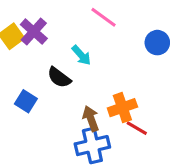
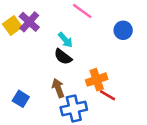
black semicircle: (59, 77) -> (63, 57), moved
blue square: (26, 101) -> (21, 99), moved
brown arrow: (91, 119) -> (58, 88), moved

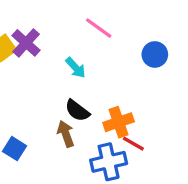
black semicircle: (63, 57) -> (77, 111), moved
blue cross: (74, 108) -> (109, 162), moved

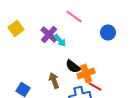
purple cross: (26, 43) -> (49, 34), moved
black semicircle: (77, 111) -> (73, 66), moved

